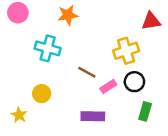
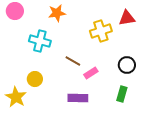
yellow cross: (126, 51) -> (101, 31), moved
black circle: (134, 82) -> (127, 65), moved
yellow star: (19, 115) -> (16, 97), size x1.5

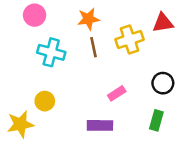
pink circle: (15, 11) -> (35, 15), moved
orange star: (57, 13) -> (88, 19), moved
brown line: (73, 61) -> (94, 47), moved, turned 49
yellow star: (16, 97) -> (20, 124), turned 30

